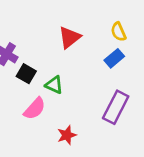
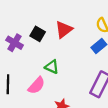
black square: (26, 74) -> (38, 34), moved

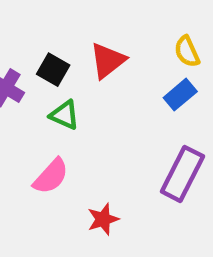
green triangle: (52, 67) -> (65, 115), moved

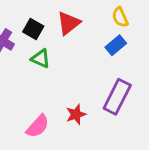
pink semicircle: (51, 176) -> (38, 126), moved
red star: (103, 219) -> (76, 114), moved

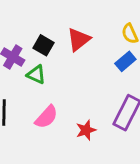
green triangle: (41, 58) -> (36, 75), moved
pink semicircle: (38, 126) -> (46, 117), moved

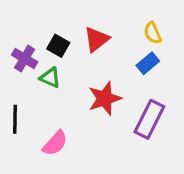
pink semicircle: (46, 117) -> (55, 143), moved
red star: (86, 130) -> (105, 98), moved, size x1.5

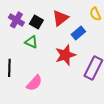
purple cross: (25, 58) -> (16, 20), moved
blue rectangle: (148, 63) -> (78, 33), moved

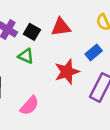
red triangle: (60, 18) -> (61, 27), turned 30
blue rectangle: (78, 33) -> (94, 52), moved

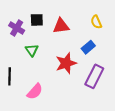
black square: (32, 32) -> (37, 20), moved, turned -32
green triangle: (26, 56) -> (32, 50), turned 32

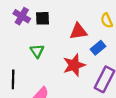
red triangle: (61, 26) -> (78, 31), moved
purple cross: (17, 28) -> (22, 16), moved

